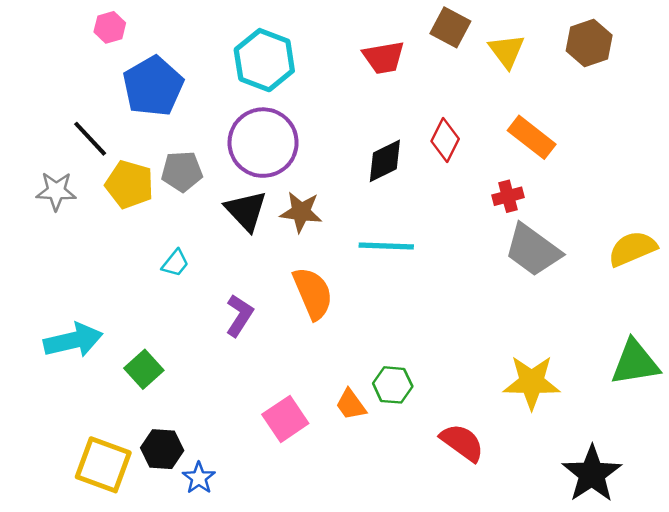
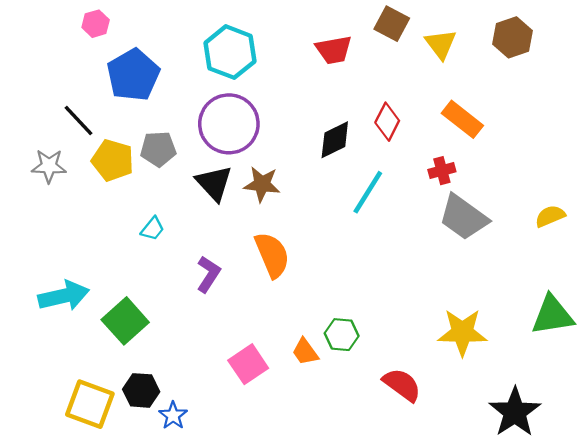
cyan line: (386, 246) -> (368, 192), moved, turned -60
yellow semicircle: (632, 249) -> (550, 216), size x0.7
green square: (144, 369) -> (125, 321), size x1.4

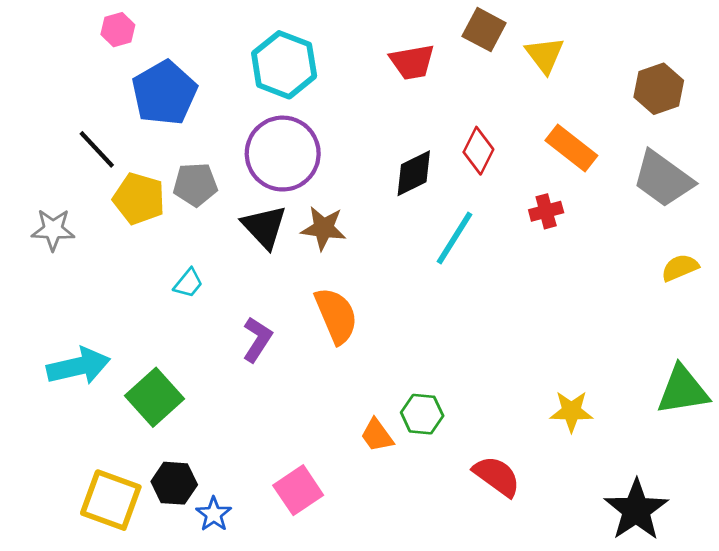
brown hexagon: (512, 37) -> (659, 89), moved
gray star: (49, 166) -> (53, 230), moved
gray trapezoid: (464, 217) -> (663, 179), moved
yellow star: (462, 332) -> (571, 411), size x0.7
pink square: (248, 364) -> (298, 490), moved

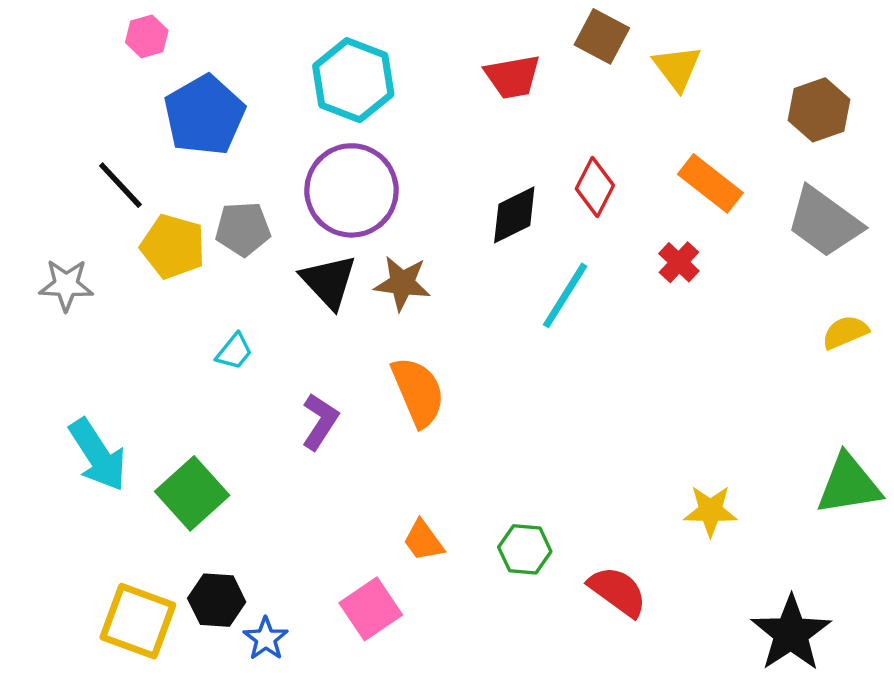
red cross: (546, 211) -> (679, 262), turned -32
cyan arrow: (78, 366) -> (98, 455), turned 70
green hexagon: (422, 414) -> (525, 549), moved
orange trapezoid: (377, 435) -> (423, 541), moved

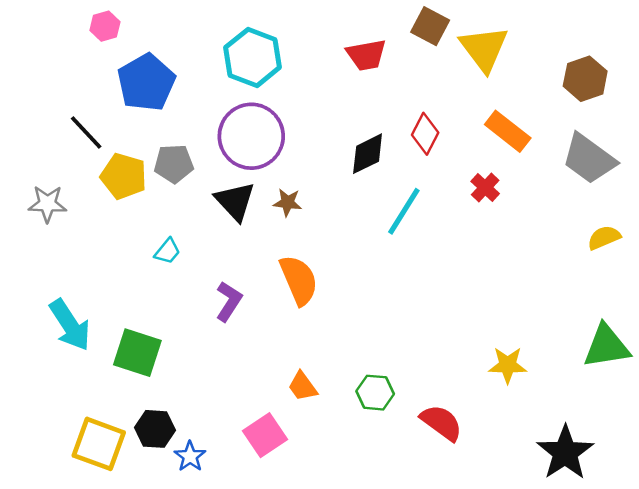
yellow triangle: (677, 68) -> (484, 49), size x1.4
brown star: (402, 283) -> (288, 203), size x0.7
green square: (192, 493) -> (137, 353), turned -30

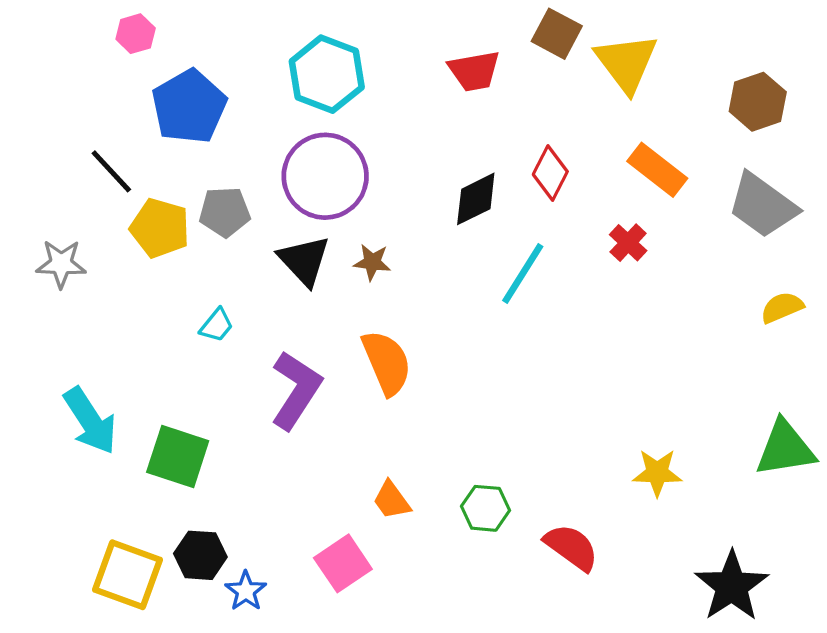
purple L-shape: (229, 301) -> (296, 390), size x1.5

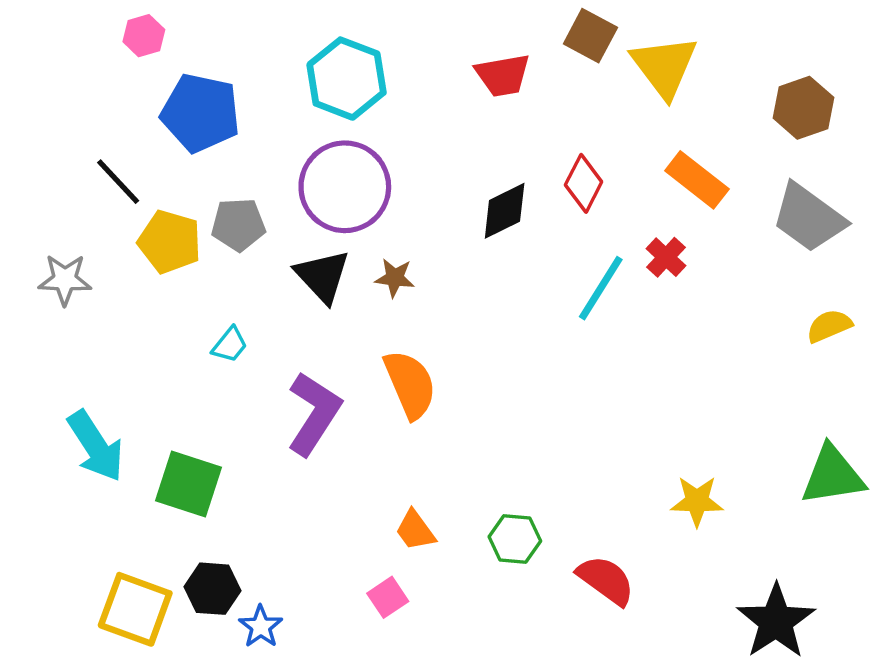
blue pentagon: (189, 107) -> (201, 113), turned -30
cyan line: (523, 273) -> (601, 288), moved
pink square: (343, 563) -> (388, 597), moved, size x0.7

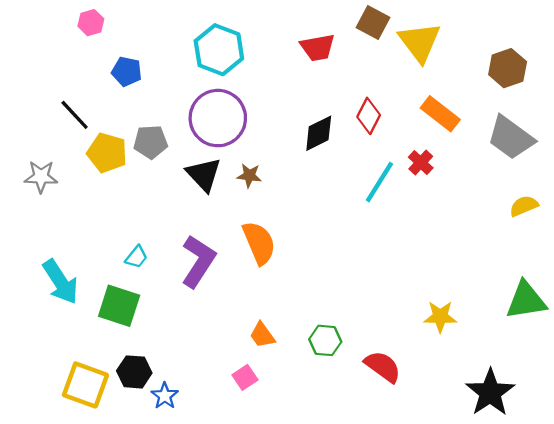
blue pentagon: (201, 113) -> (127, 71), size x0.6
cyan trapezoid: (230, 345) -> (136, 257), moved

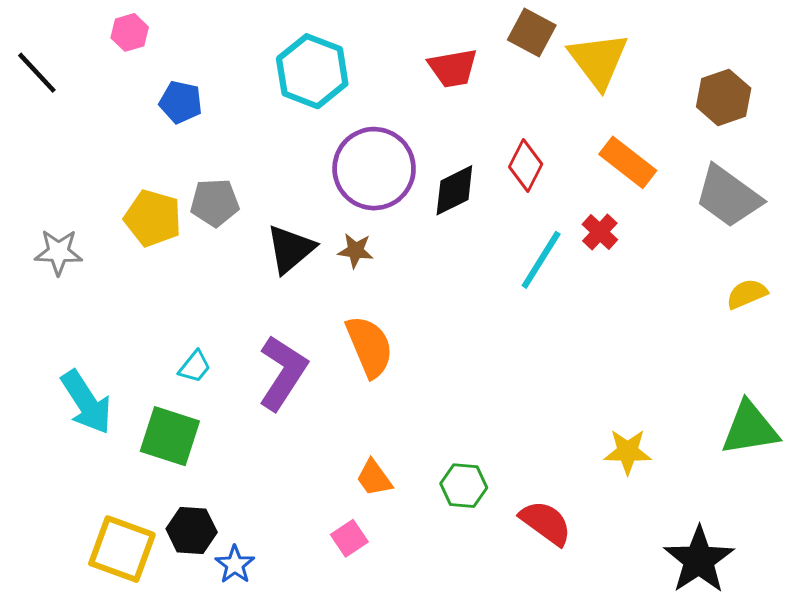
black line: (75, 115) -> (37, 73), moved
purple circle: (218, 118) -> (374, 169), moved
black triangle: (204, 174) -> (291, 249), turned 33

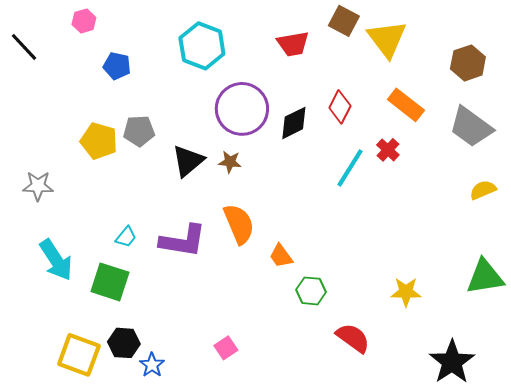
gray star: (59, 252) -> (38, 186), moved
purple L-shape: (283, 373) -> (183, 241), turned 66
orange trapezoid: (374, 478) -> (281, 256), moved
green hexagon: (464, 486) -> (311, 291), moved

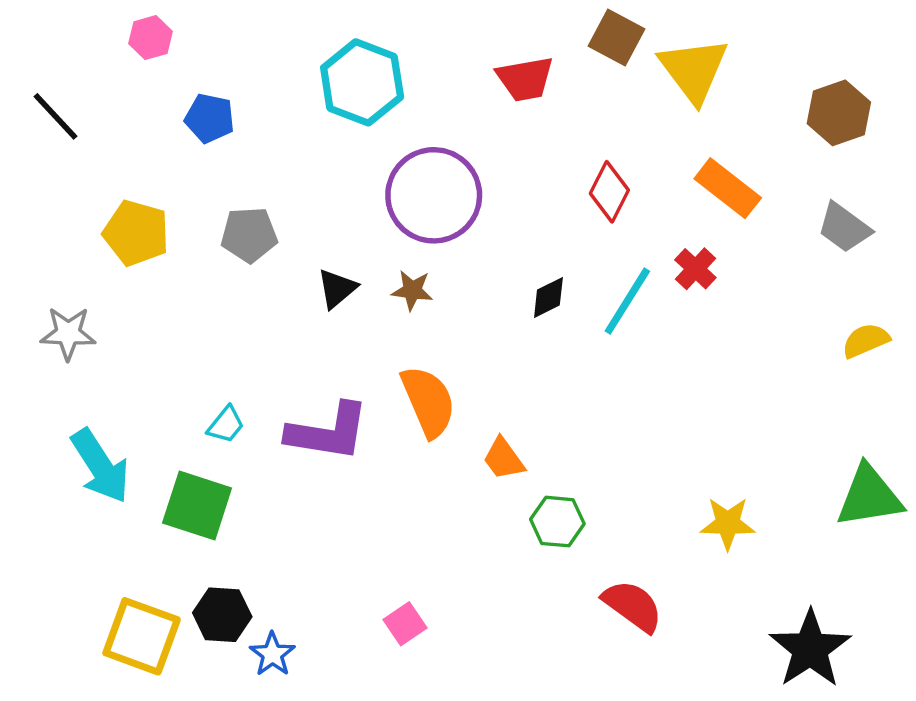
black line: (24, 47) -> (55, 116), moved
black diamond: (294, 123) -> (548, 297), moved, size x0.7
gray trapezoid: (471, 127) -> (844, 228), size x0.7
yellow pentagon: (99, 141) -> (136, 233), moved
black triangle: (188, 161) -> (337, 289), size x0.7

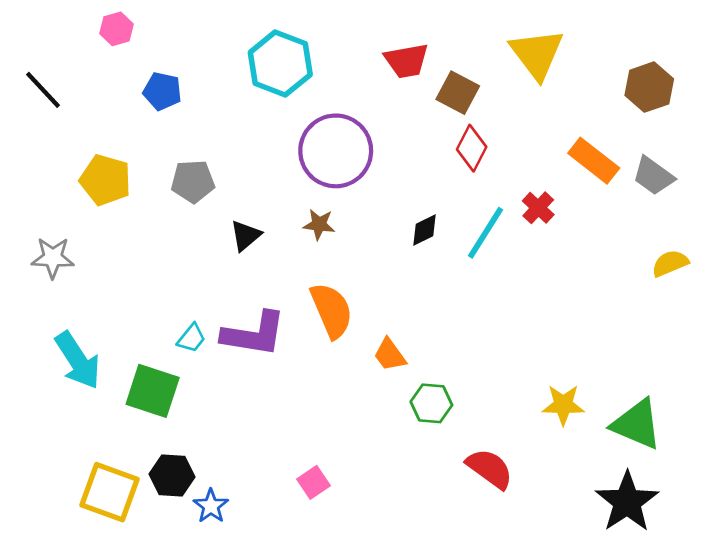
brown square: (617, 38) -> (458, 93), moved
orange rectangle: (728, 188) -> (594, 161), moved
black triangle: (337, 289) -> (246, 236), moved
cyan trapezoid: (226, 425) -> (191, 338), moved
green triangle: (869, 496) -> (637, 424), moved, turned 32

